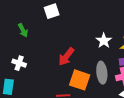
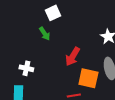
green arrow: (23, 30) -> (45, 34), moved

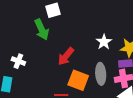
green arrow: (45, 34) -> (42, 30), size x1.5

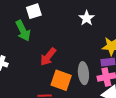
white star: (104, 42) -> (87, 18), moved

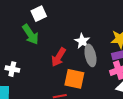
white star: (87, 18) -> (82, 41), moved
gray ellipse: (83, 73) -> (90, 55), moved

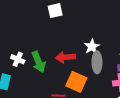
green arrow: (30, 34) -> (39, 62), moved
red arrow: (58, 57) -> (65, 57), turned 42

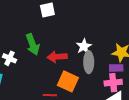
green arrow: (39, 62) -> (33, 44), moved

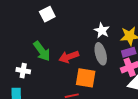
white star: (84, 46) -> (102, 30), moved

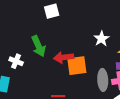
gray ellipse: (101, 54) -> (103, 80), moved
orange square: (86, 78) -> (77, 66), moved, turned -30

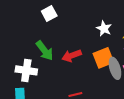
white cross: (16, 61) -> (26, 70), size x1.5
orange square: (77, 66) -> (103, 58), moved

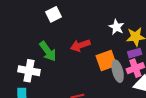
white star: (104, 29) -> (116, 27), moved
red arrow: (72, 56) -> (80, 45), moved

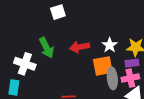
white star: (116, 27) -> (110, 45), moved

